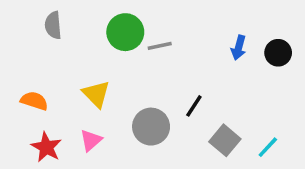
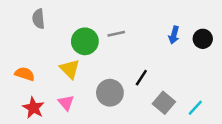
green circle: (125, 32) -> (85, 41), moved
pink triangle: (91, 140) -> (66, 103), turned -30

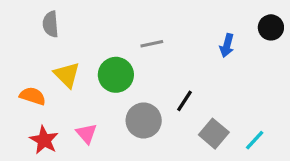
black circle: (203, 39) -> (271, 27), moved
green circle: (85, 41) -> (116, 75), moved
yellow triangle: (70, 69) -> (67, 75), moved

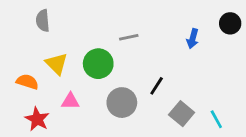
pink triangle: (87, 134) -> (70, 101), moved, turned -48
cyan line: (255, 140) -> (216, 119), turned -72

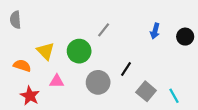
gray semicircle: (43, 21) -> (15, 20), moved
black circle: (230, 23) -> (185, 37), moved
gray line: (129, 37) -> (104, 30), turned -40

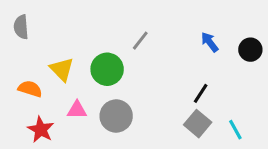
blue arrow: (155, 31) -> (210, 42), turned 128
black line: (126, 69) -> (201, 93), moved
gray circle: (98, 82) -> (116, 116), moved

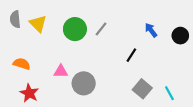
yellow triangle: (62, 69) -> (38, 24), moved
green circle: (107, 69) -> (75, 29), moved
black line: (201, 93) -> (131, 55), moved
pink triangle: (77, 110) -> (61, 71), moved

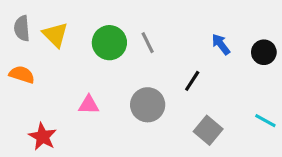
gray line: (101, 29) -> (148, 43), turned -64
orange semicircle: (22, 64) -> (22, 75), moved
gray circle: (84, 83) -> (148, 105), moved
cyan line: (169, 93) -> (265, 121), moved, turned -32

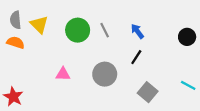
blue arrow: (221, 44) -> (137, 31), moved
orange semicircle: (22, 75) -> (16, 43), moved
red star: (43, 137) -> (13, 97), moved

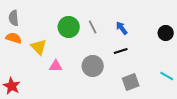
yellow triangle: (39, 24) -> (39, 47), moved
black line: (136, 57) -> (121, 51), turned 40
gray square: (148, 92) -> (131, 82), turned 30

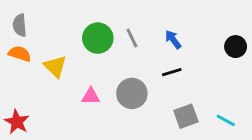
pink triangle: (56, 66) -> (91, 96), moved
cyan line: (167, 76) -> (226, 120), moved

